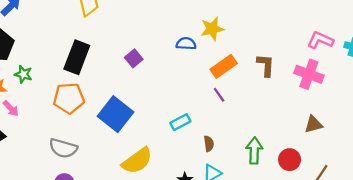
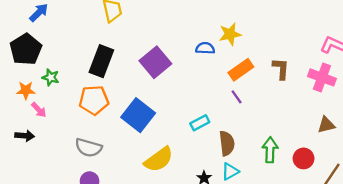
purple square: (134, 58) -> (155, 62), size x1.8
brown semicircle: (209, 144) -> (227, 143), size x1.6

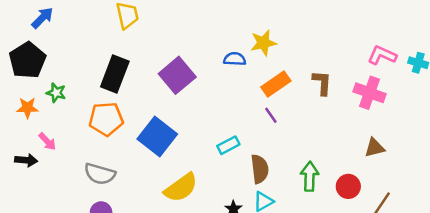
pink arrow: (39, 110) -> (47, 141), moved

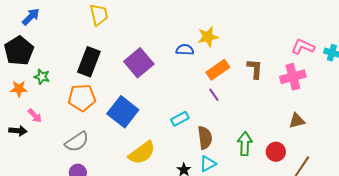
pink cross: (370, 93) -> (293, 77), turned -35
gray semicircle: (100, 174) -> (77, 142), turned -50

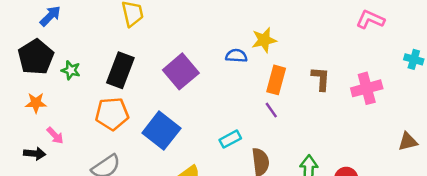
pink L-shape: (303, 47) -> (370, 20), moved
orange rectangle: (218, 70) -> (276, 80), turned -40
green star: (42, 77) -> (71, 70), moved
brown triangle: (297, 121) -> (408, 141), moved

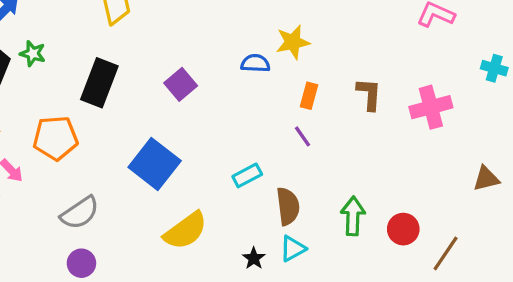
green star: (71, 70) -> (33, 54), moved
purple square: (181, 71) -> (181, 84), size x0.7
orange rectangle: (276, 80) -> (309, 96), size x0.7
orange pentagon: (112, 114) -> (55, 138), moved

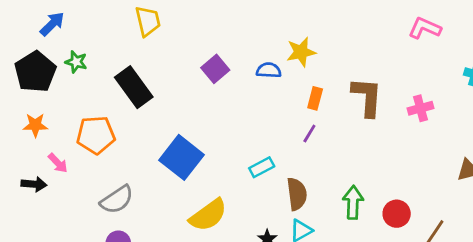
black rectangle: (99, 83) -> (134, 87), turned -57
purple square: (181, 84) -> (215, 69), moved
brown L-shape: (369, 94) -> (367, 97), size x1.4
pink cross: (431, 107) -> (420, 108), size x0.7
purple line: (302, 136) -> (309, 134), turned 66

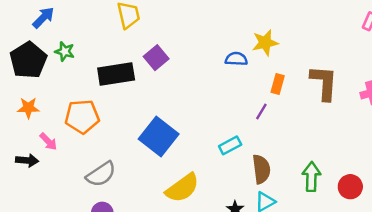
purple square: (215, 69) -> (156, 58), moved
black rectangle: (134, 87) -> (116, 74), turned -63
purple line: (309, 134) -> (261, 112), moved

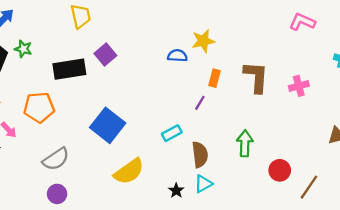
green arrow: (311, 177) -> (245, 143), moved

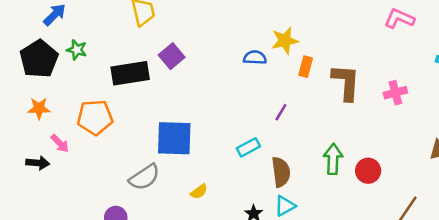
orange rectangle: (214, 78) -> (306, 67), moved
blue square: (108, 125) -> (174, 138), turned -36
gray semicircle: (56, 159) -> (144, 177), moved
red circle: (280, 170) -> (368, 171), moved
yellow semicircle: (129, 171) -> (199, 192), size x0.5

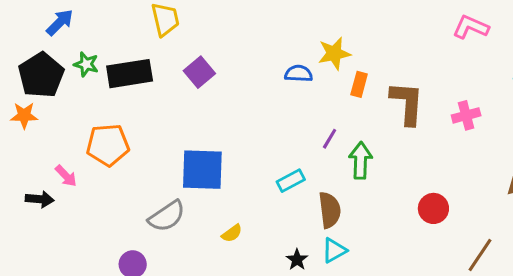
black rectangle: (130, 73) -> (130, 74), moved
orange star: (39, 108) -> (24, 115), moved
green arrow: (333, 159) -> (361, 160), moved

